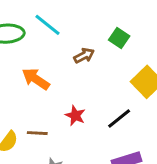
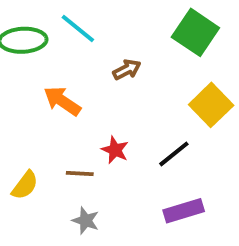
green square: (119, 38) -> (195, 32), moved, size x1.6
brown line: (37, 133) -> (80, 173), moved

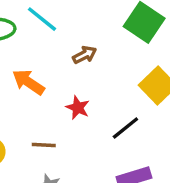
red star: (115, 150) -> (78, 108), moved

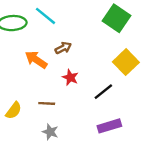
brown arrow: (85, 55) -> (63, 48), moved

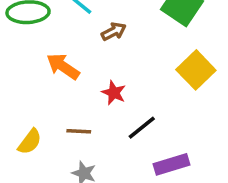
brown arrow: (63, 48) -> (114, 31), moved
black line: (103, 92) -> (142, 128), moved

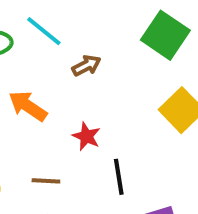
black line: (142, 128) -> (119, 177), turned -60

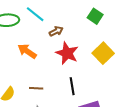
green square: (165, 35) -> (95, 16), size x0.7
red star: (86, 136) -> (67, 53), moved, size x1.6

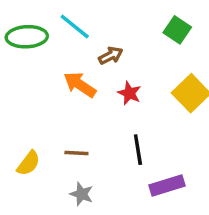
orange arrow: (27, 51) -> (80, 85), moved
red star: (67, 53) -> (129, 93), size x0.6

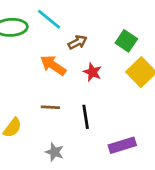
green square: (177, 30) -> (126, 41), moved
black line: (138, 150) -> (86, 117), moved
brown line: (76, 153) -> (50, 107), moved

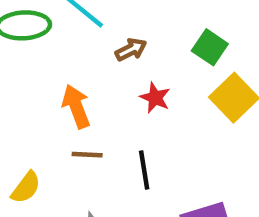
orange arrow: (53, 65) -> (76, 106), moved, turned 35

